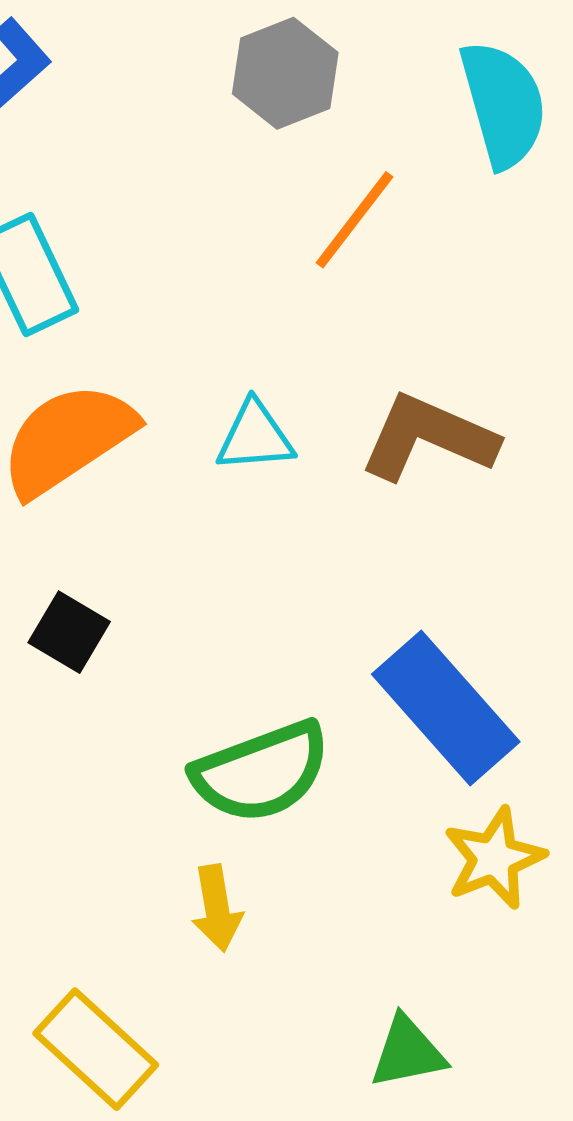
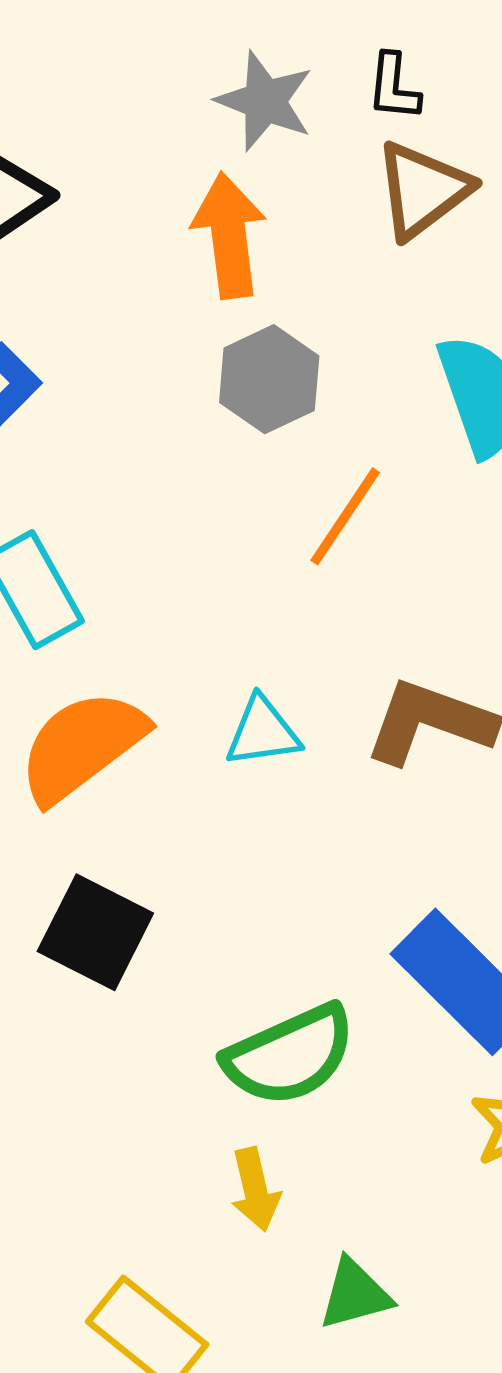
black square: (69, 632) -> (95, 932), size x1.5
green triangle: (408, 1052) -> (355, 1294), moved

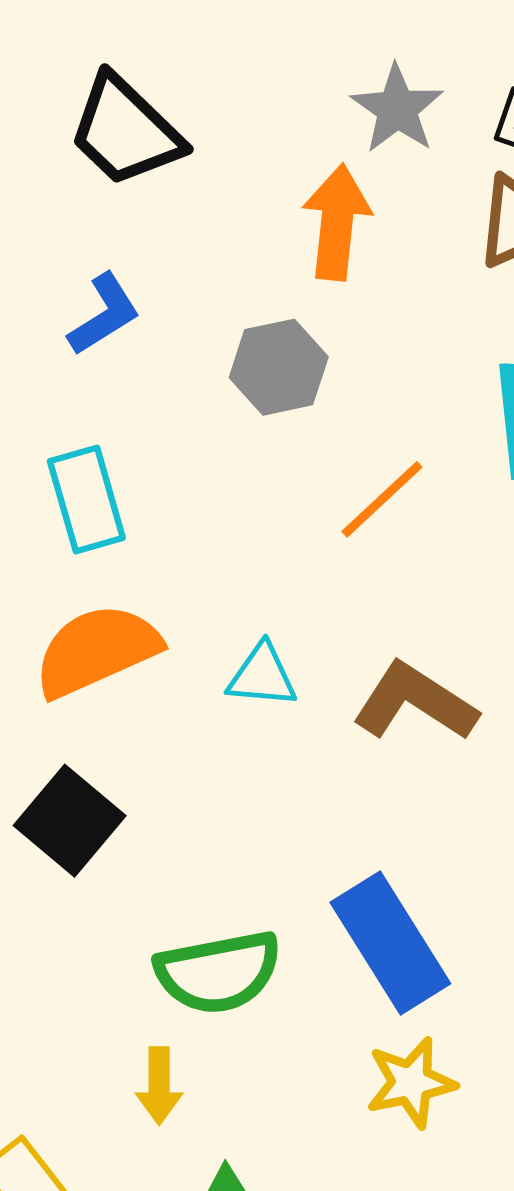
gray hexagon: (269, 379) -> (279, 367), moved

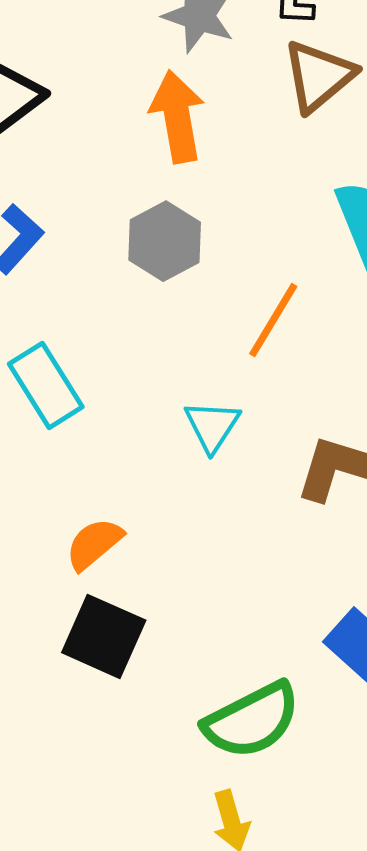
orange semicircle: (97, 650) -> (94, 544), moved, size x0.6
cyan triangle: (262, 676) -> (212, 426), moved, turned -46

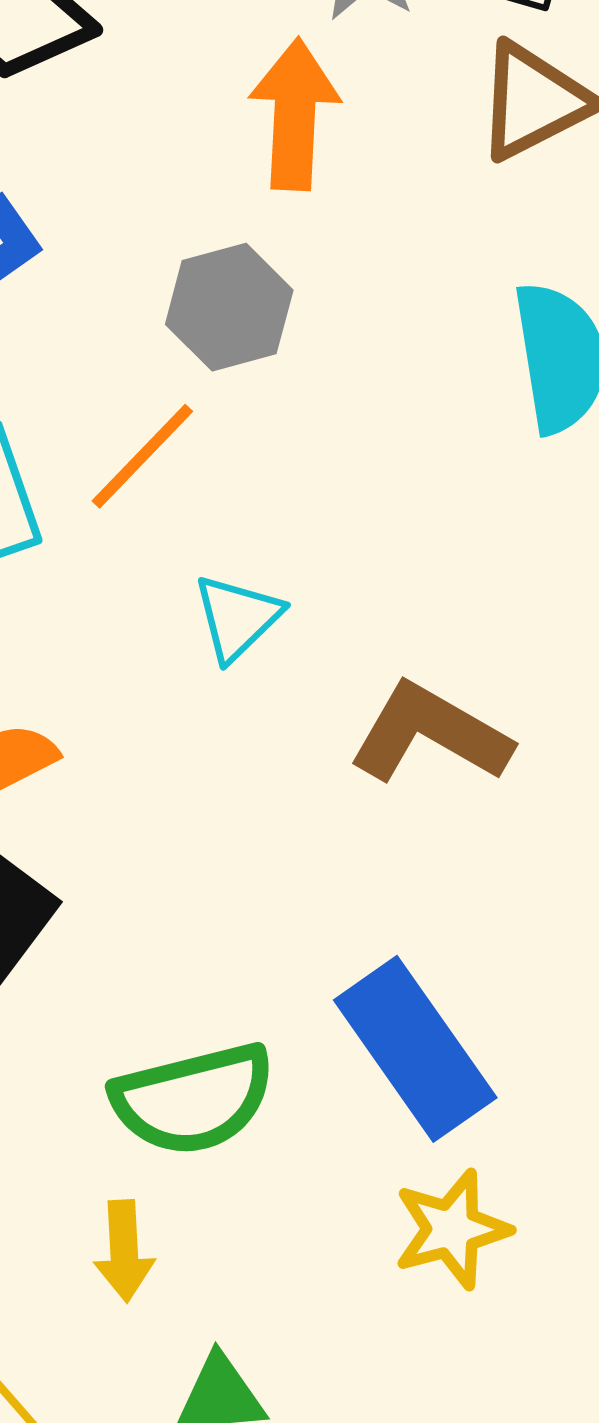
orange line: (273, 320) -> (142, 456), moved

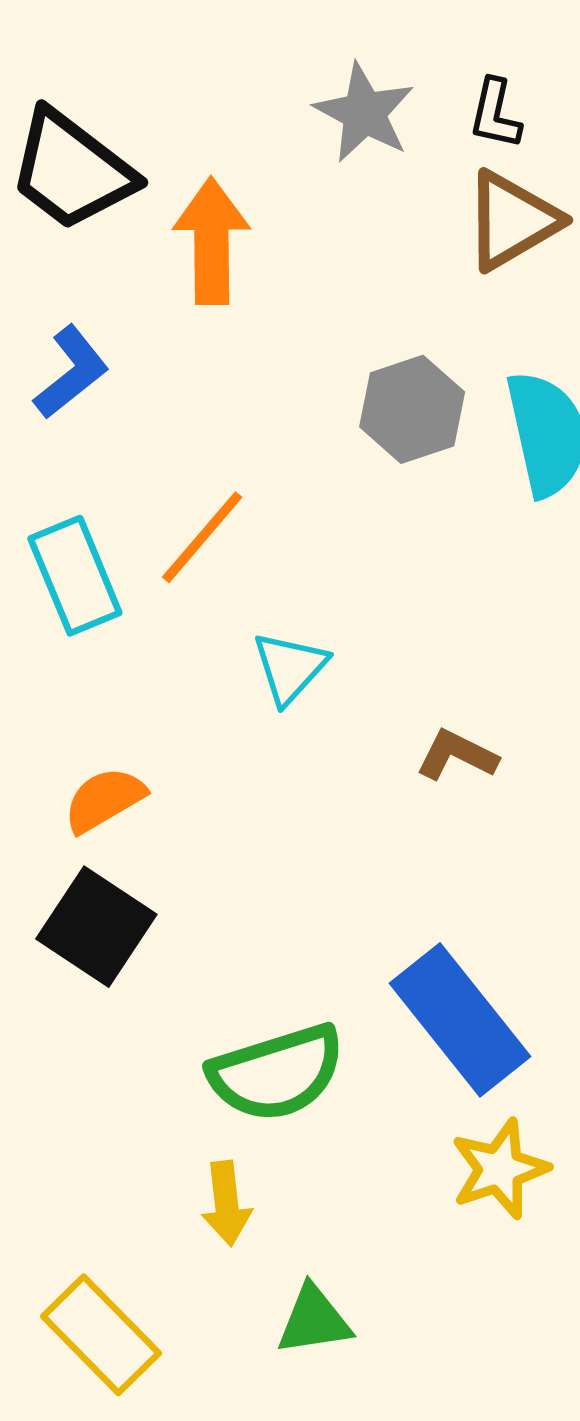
orange arrow: (295, 114) -> (212, 241), moved
gray hexagon: (229, 307) -> (412, 409), moved
brown L-shape: (430, 734) -> (457, 755), size x0.6

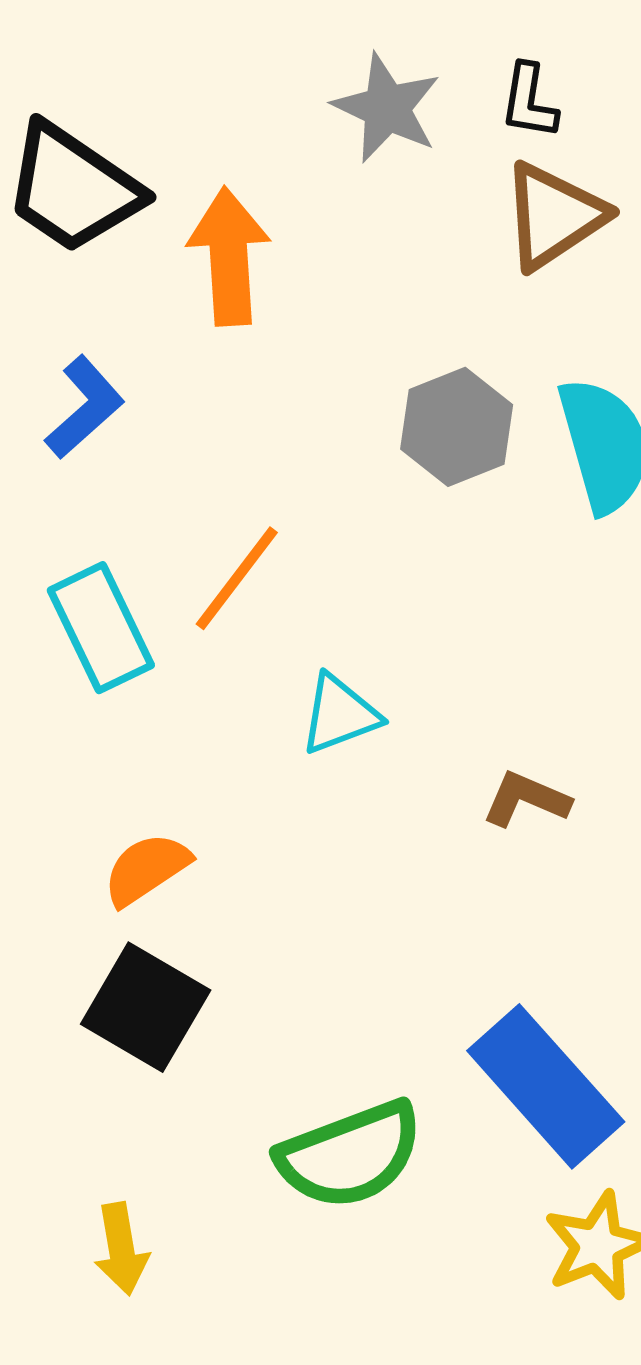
cyan triangle: (290, 668) -> (340, 714), turned 30
yellow arrow: (226, 1203) -> (121, 1249), moved

